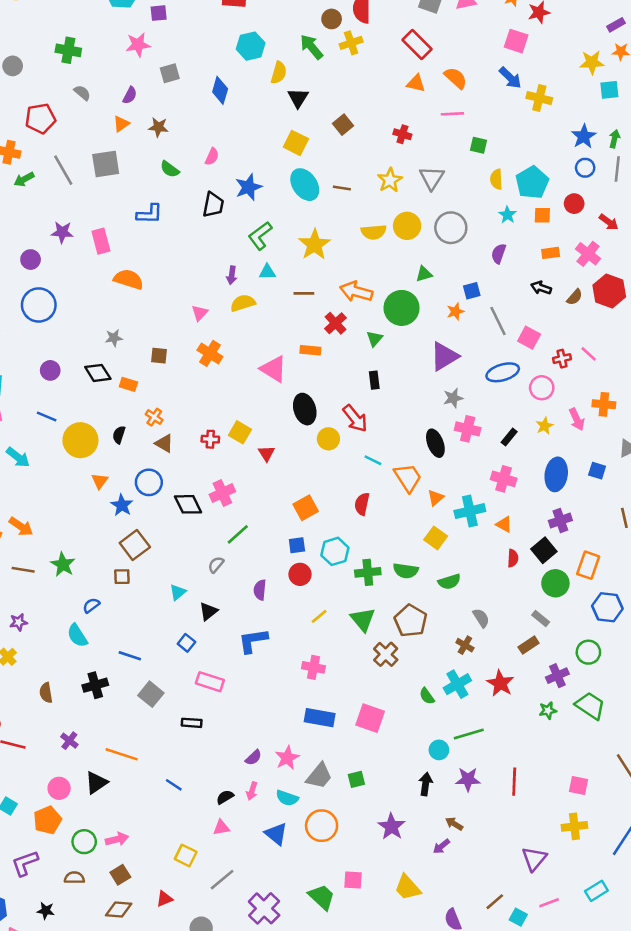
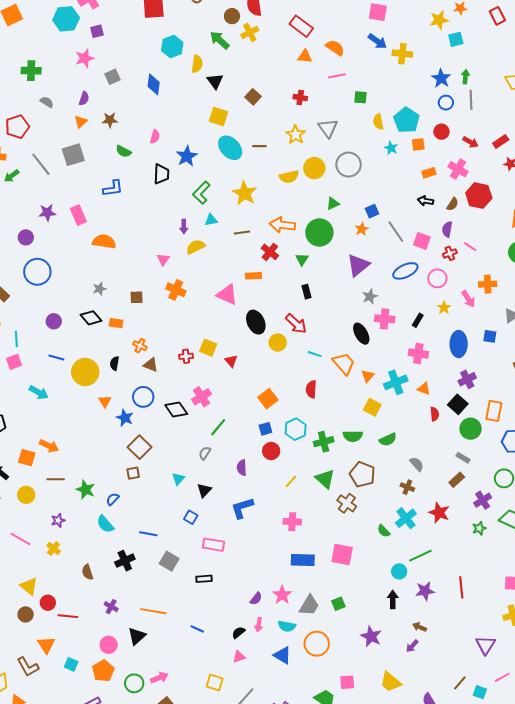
purple semicircle: (499, 254) -> (447, 229), moved
green star: (63, 564) -> (86, 490), moved

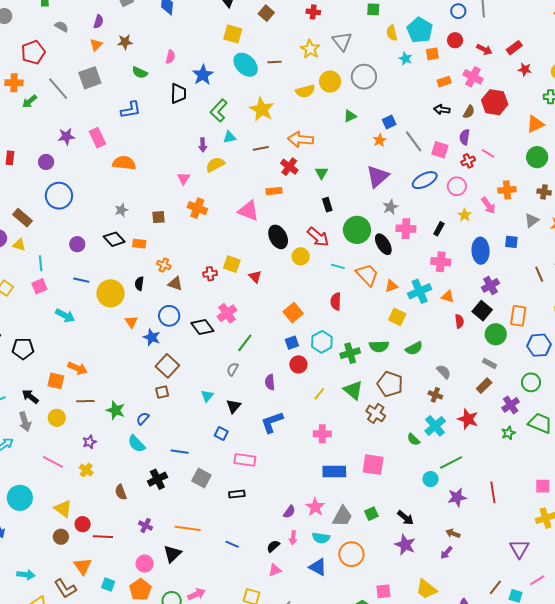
green circle: (319, 232) -> (357, 230), moved
orange triangle: (368, 376) -> (391, 286), turned 32
black arrow: (393, 599) -> (406, 518), moved, turned 132

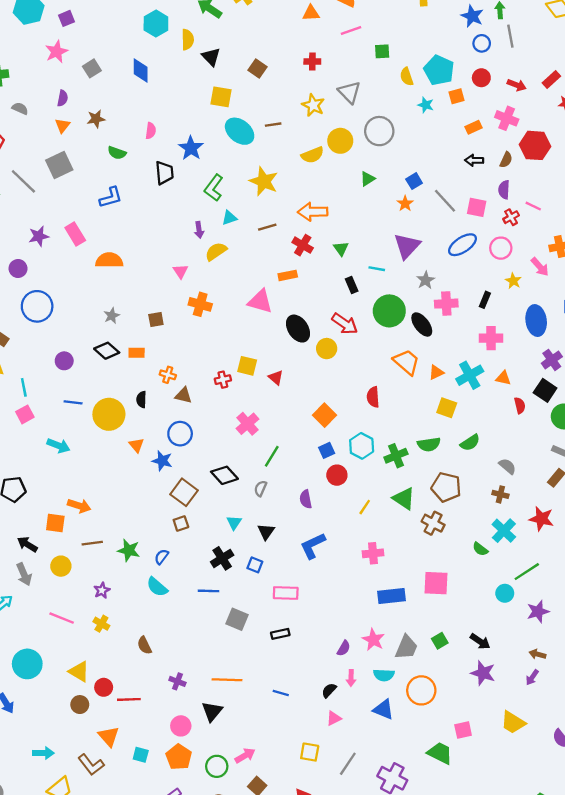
cyan line: (338, 266) -> (377, 269), moved
black diamond: (202, 327) -> (224, 475), moved
black cross: (157, 479) -> (222, 558), moved

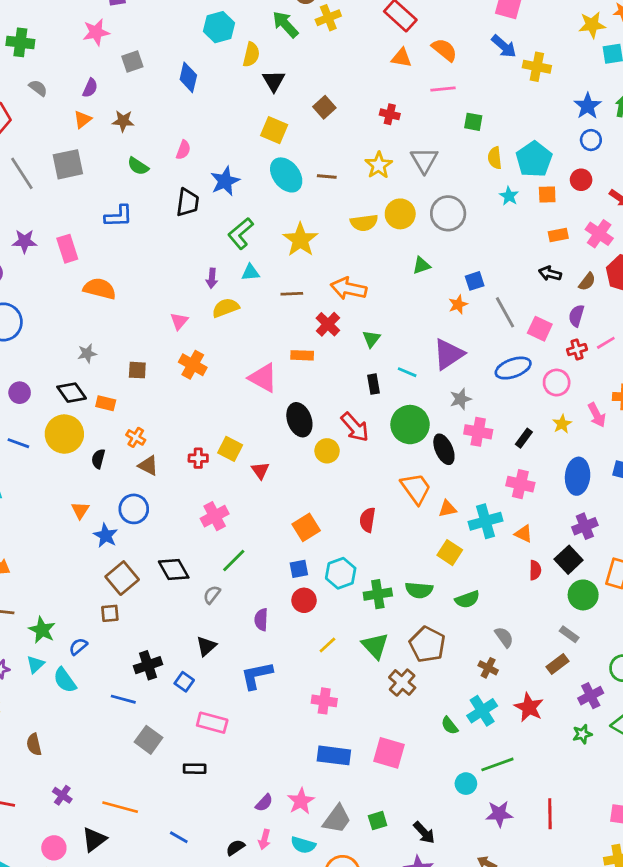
pink line: (533, 206) -> (606, 343), turned -70
yellow circle: (109, 414) -> (64, 434), moved
cyan triangle: (234, 523) -> (36, 664), moved

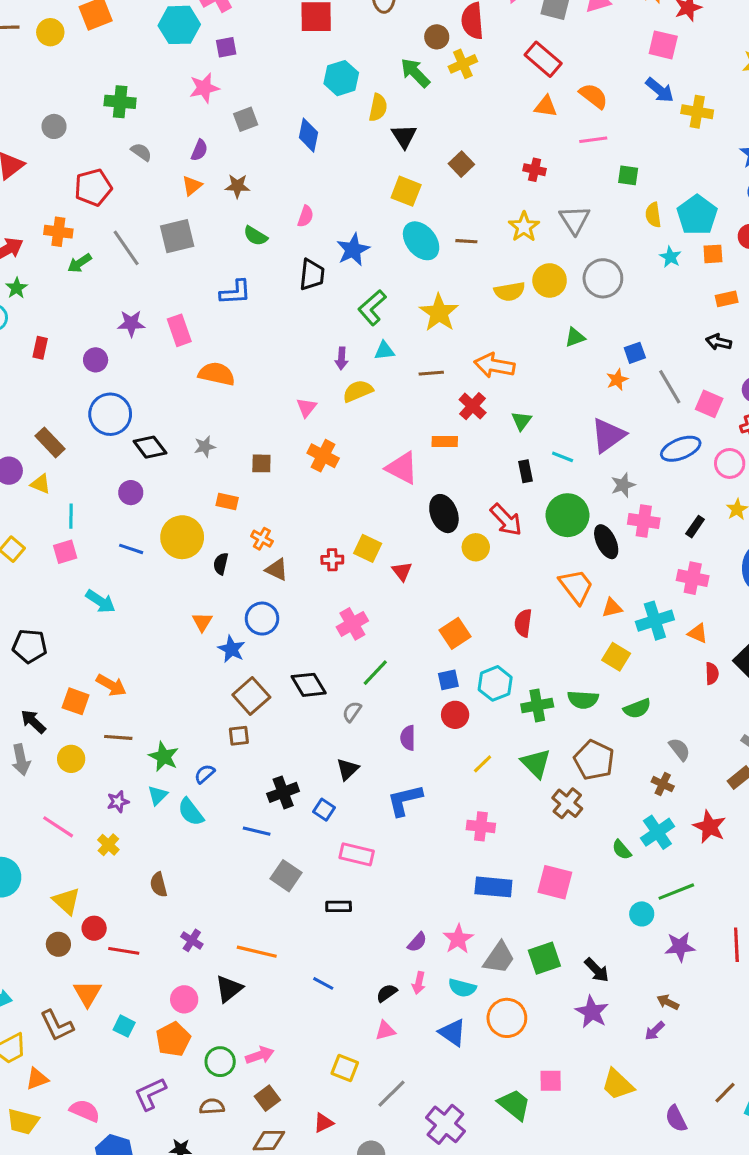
black diamond: (72, 393) -> (150, 447), moved
green square: (378, 821) -> (544, 958), size x1.5

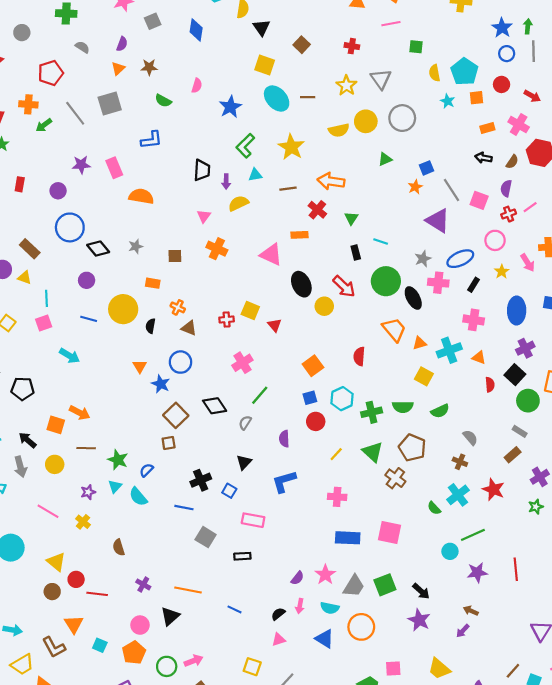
black trapezoid: (312, 275) -> (202, 170), moved
purple triangle: (608, 435) -> (438, 221), moved, turned -50
blue ellipse: (681, 449) -> (460, 259), moved

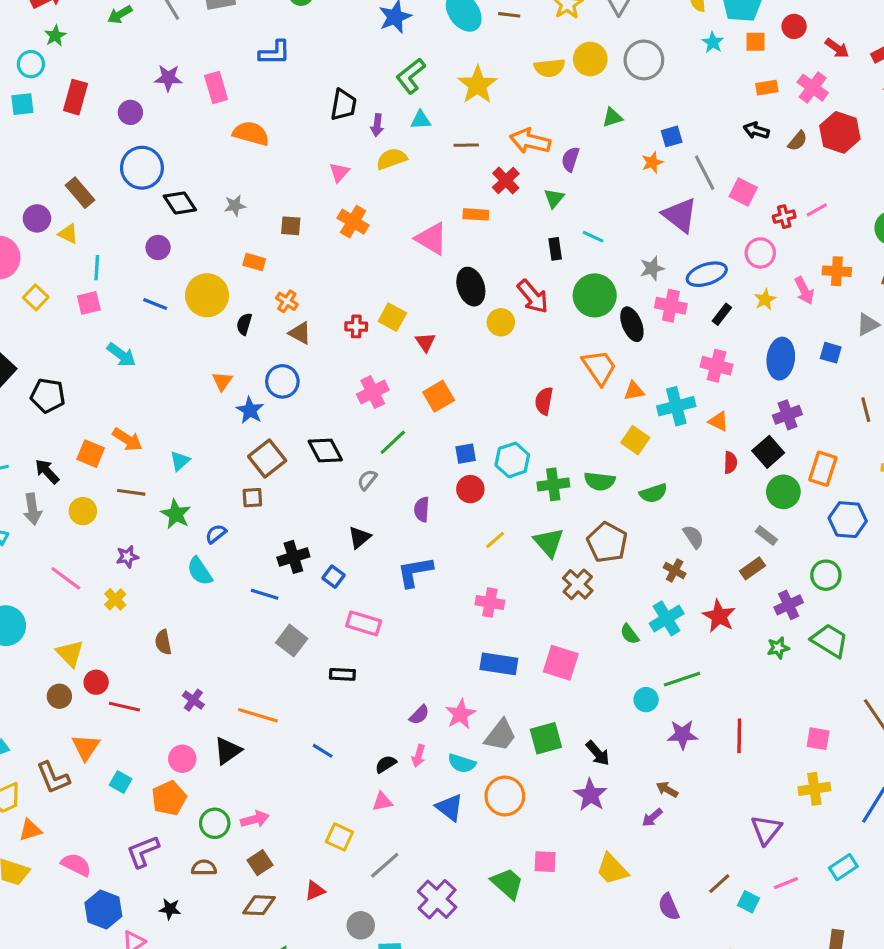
red rectangle: (20, 184) -> (76, 97), size x1.5
purple semicircle: (506, 188) -> (570, 159), moved
orange square: (313, 366) -> (439, 396), moved
cyan triangle: (115, 486) -> (180, 461), moved

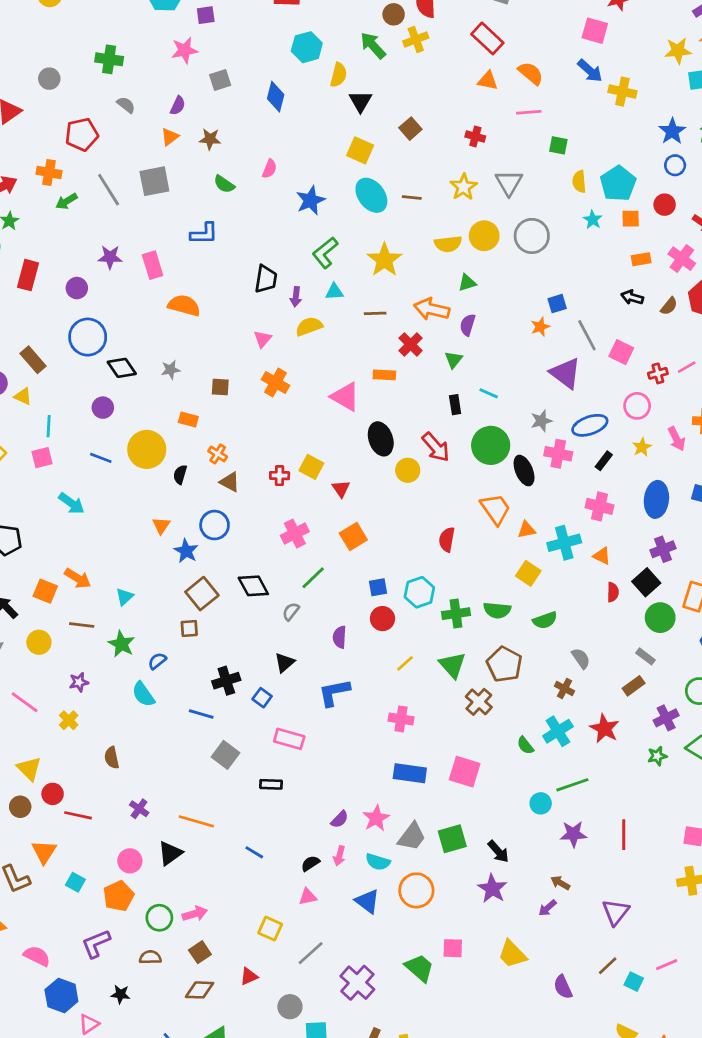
green triangle: (612, 117) -> (467, 283), moved
purple triangle: (766, 830) -> (616, 912), moved

